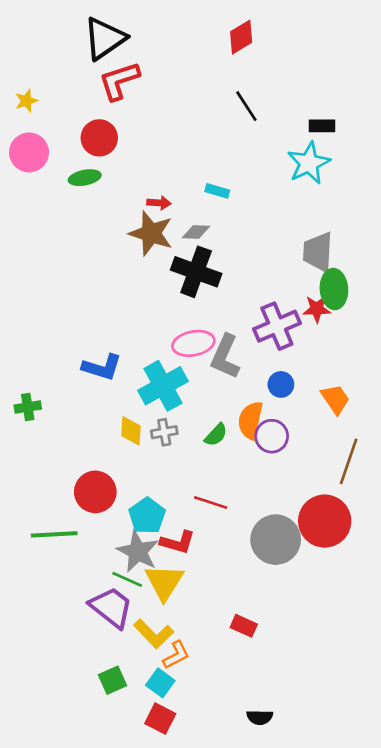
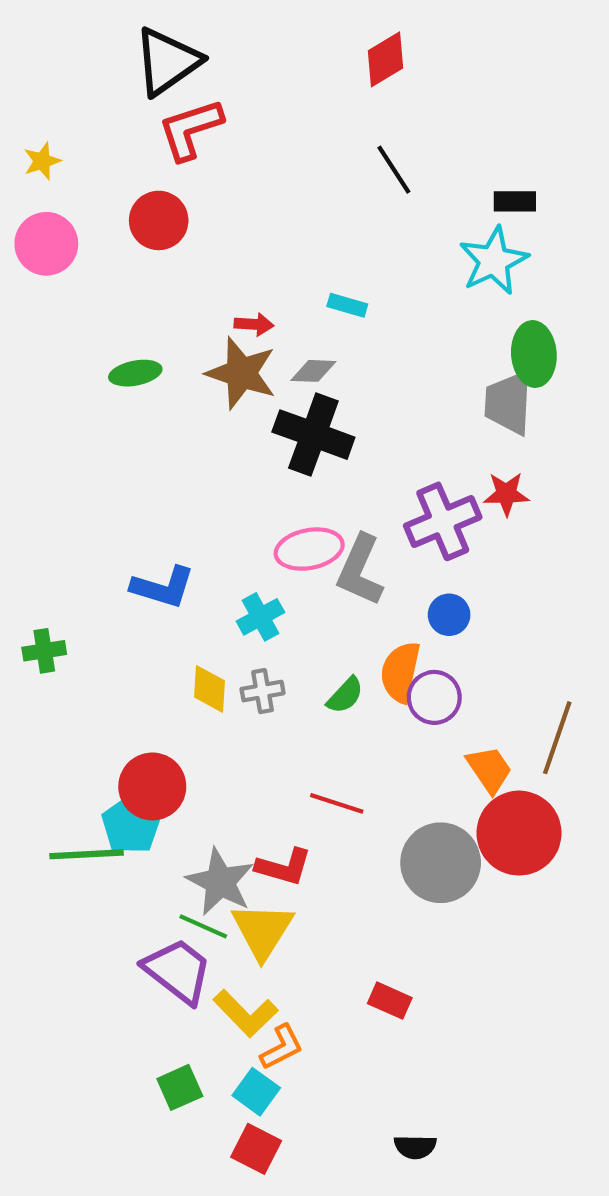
green ellipse: (85, 178) -> (135, 373), moved
green ellipse: (334, 289) -> (534, 354), moved
cyan cross: (163, 386) -> (260, 617), size x0.6
orange trapezoid: (335, 399) -> (489, 769), moved
cyan pentagon: (147, 516) -> (131, 825), moved

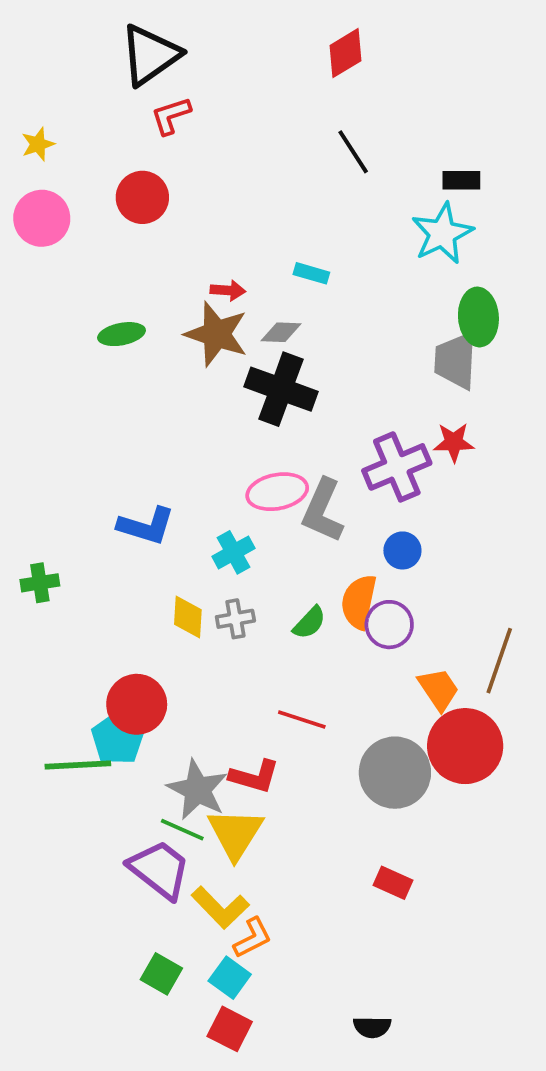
red L-shape: (190, 129) -> (171, 116), size x0.7
red rectangle: (390, 1001) -> (393, 883), moved
green square: (180, 1087) -> (161, 974), turned -36

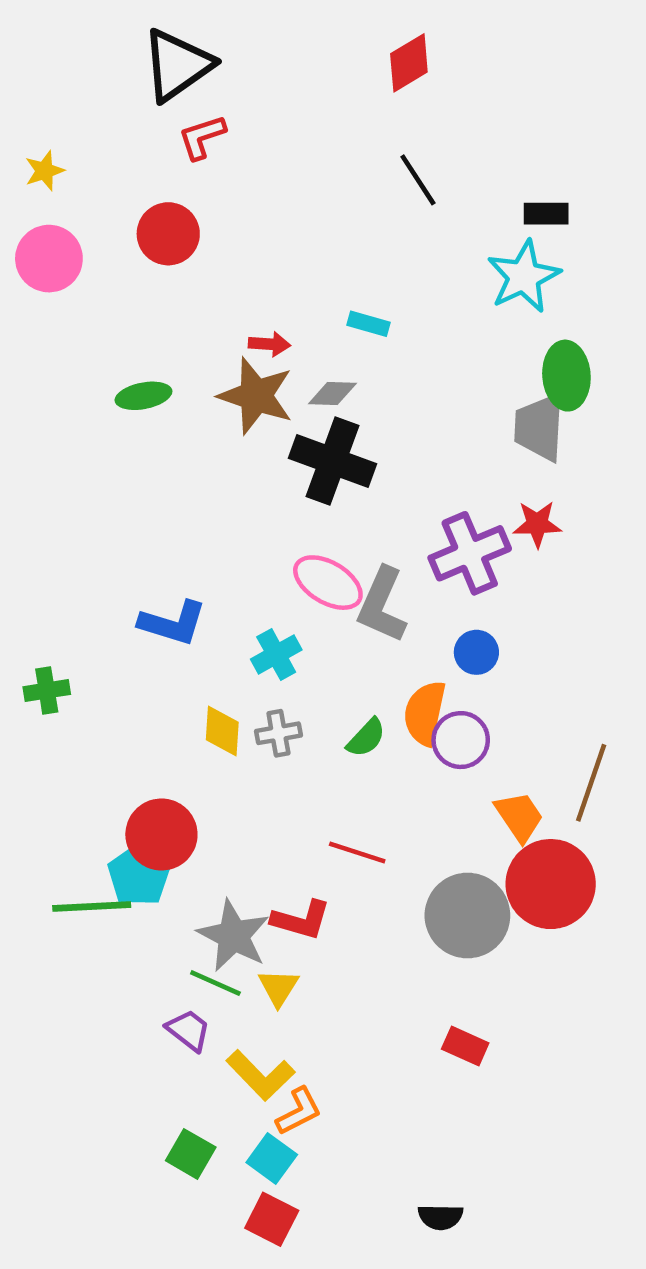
pink ellipse: (277, 492) -> (328, 583), turned 42
yellow triangle: (235, 833) -> (278, 987), size x0.6
purple trapezoid: (159, 869) -> (188, 1030), size x0.6

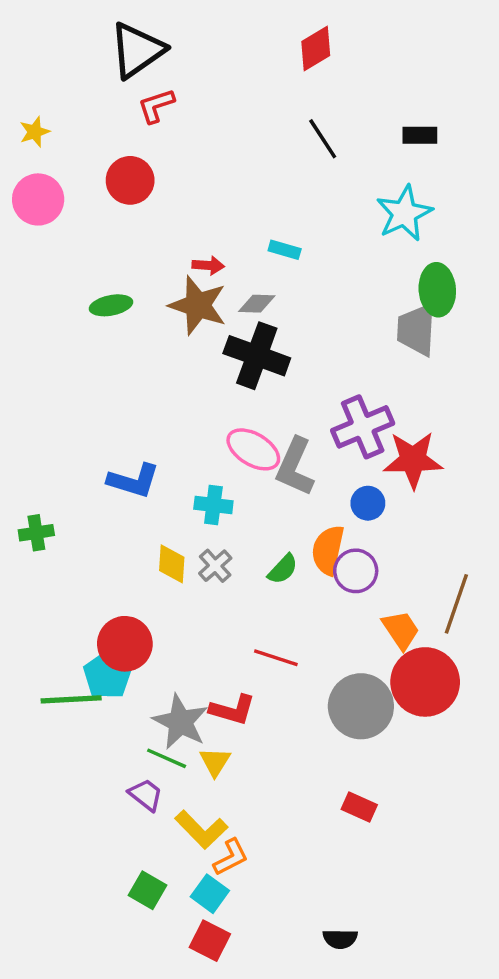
black rectangle: (546, 214) -> (420, 135), moved
red star: (537, 524) -> (413, 460), moved, size x1.6
cyan cross: (276, 655) -> (213, 505), turned 36
gray cross: (278, 733) -> (215, 566), turned -32

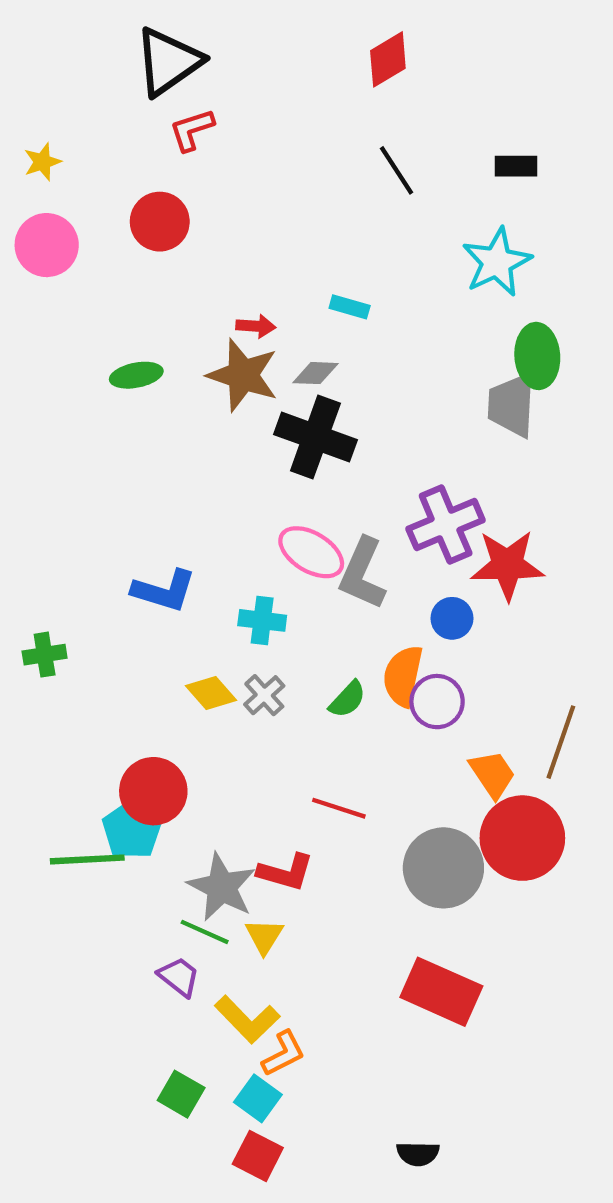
yellow diamond: (172, 564) -> (211, 693), turned -45
red rectangle: (359, 807) -> (441, 992), size x1.8

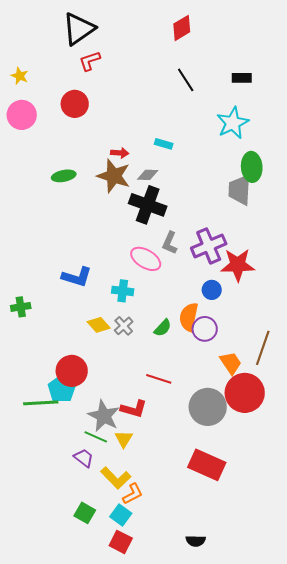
yellow star: (42, 162) -> (20, 76), turned -30
gray L-shape: (362, 574) -> (170, 243), moved, size x0.7

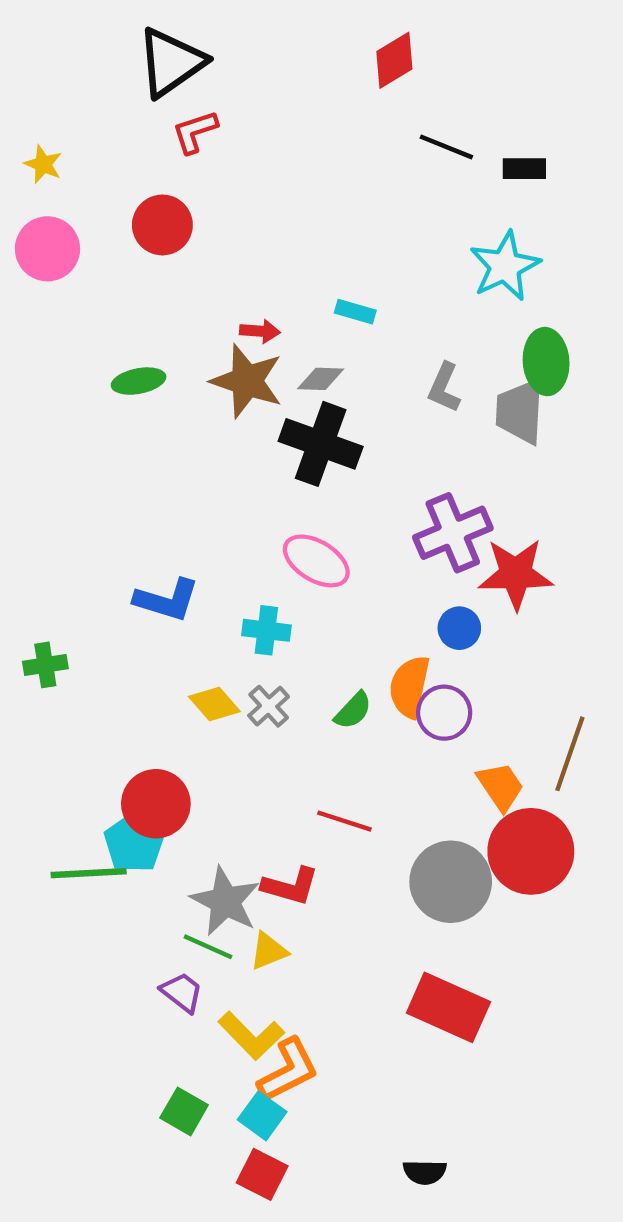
black line: (186, 80) -> (446, 147), moved, turned -35
gray L-shape: (170, 243) -> (444, 388), moved
yellow triangle: (124, 439) -> (269, 951), turned 36
orange L-shape: (133, 494) -> (288, 1070), size x1.4

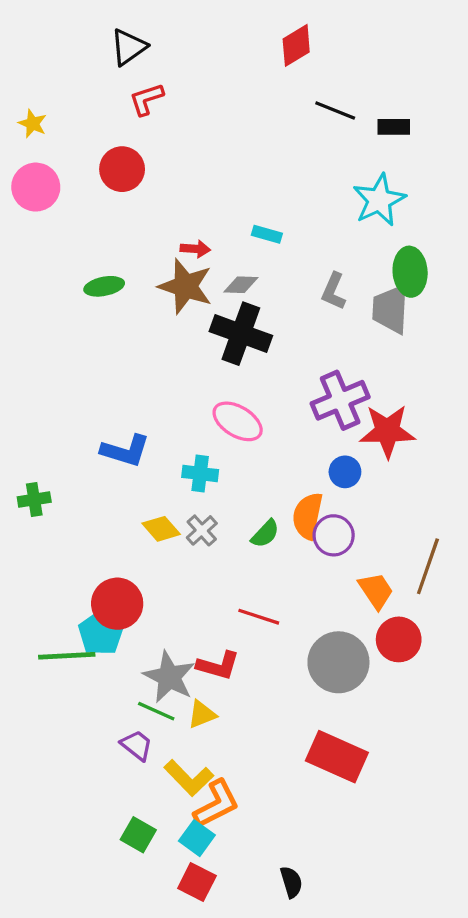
black triangle: (171, 62) -> (129, 47), size x0.7
red circle: (531, 851) -> (399, 639), size x0.7
black semicircle: (425, 1172) -> (291, 882), moved, turned -108

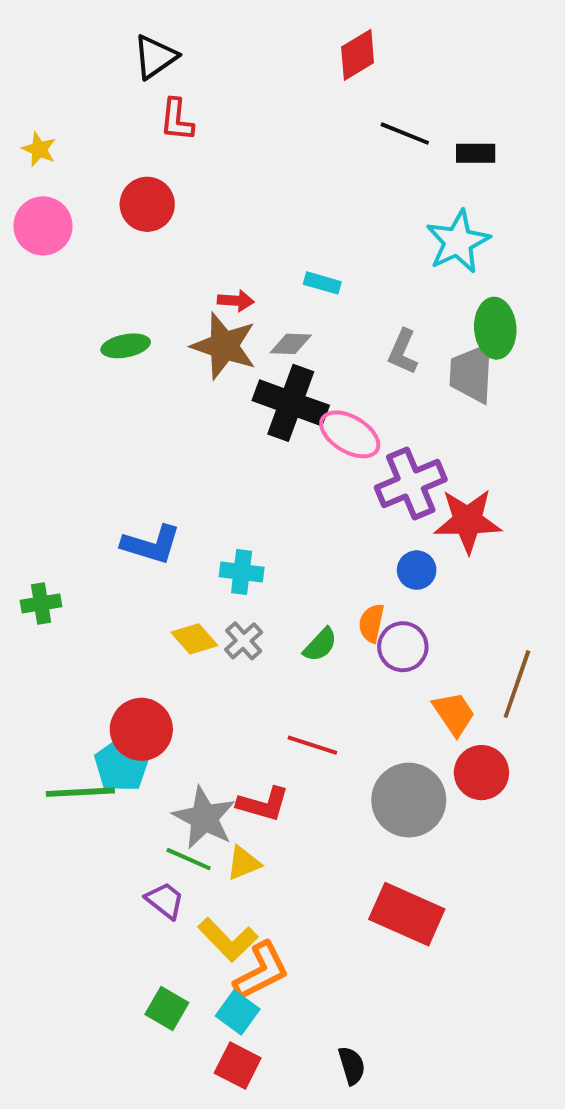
red L-shape: (146, 99) -> (177, 120), turned -66
pink ellipse: (238, 421) -> (350, 434), moved
orange semicircle: (308, 516) -> (371, 623), size x0.7

